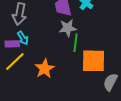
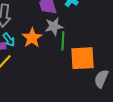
orange star: (45, 69) -> (32, 38), moved

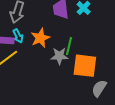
gray star: (54, 26) -> (59, 56), moved

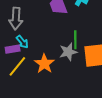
orange star: (40, 38) -> (44, 64), moved

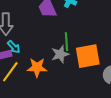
orange star: (44, 64) -> (37, 67), turned -30

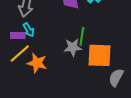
orange star: (37, 67) -> (37, 63), moved

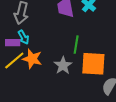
gray star: (73, 47) -> (63, 65), moved, turned -30
orange star: (37, 63) -> (32, 59), moved

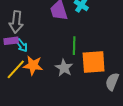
purple rectangle: (13, 43) -> (11, 41), moved

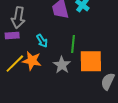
cyan arrow: (22, 45) -> (42, 41), moved

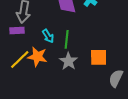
green line: (73, 44) -> (67, 39), moved
orange square: (91, 61) -> (99, 57), size x0.7

